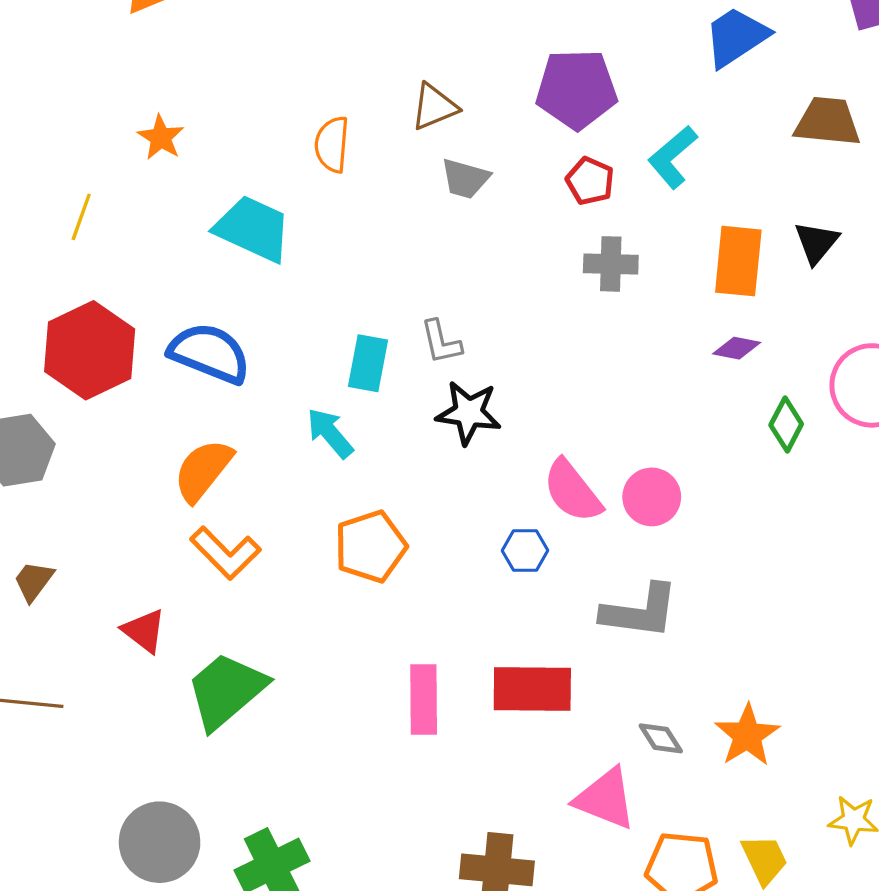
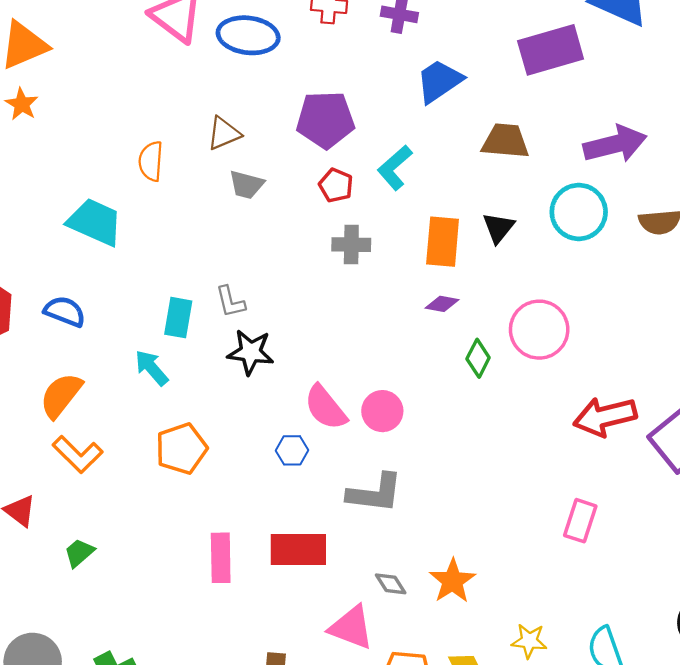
orange star: (161, 137) -> (22, 104), moved
blue semicircle: (210, 353) -> (65, 311), size x0.7
green trapezoid: (226, 691) -> (79, 553), size x0.5

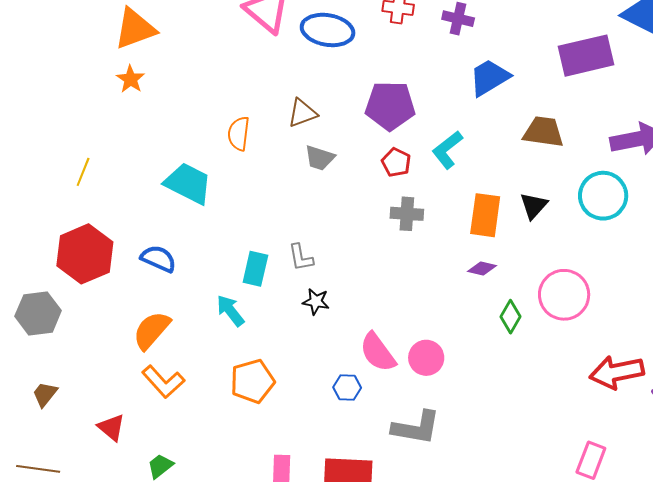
black star: (251, 352) -> (316, 302), size x0.7

